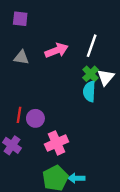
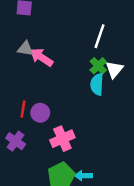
pink arrow: (57, 50) -> (41, 57), moved, turned -125

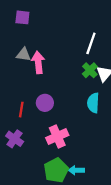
pink arrow: (41, 57) -> (38, 62), turned 50
cyan semicircle: (97, 84) -> (93, 103), moved
purple circle: (40, 113) -> (45, 103), moved

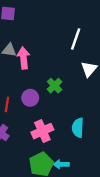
green cross: (90, 70) -> (55, 86), moved
cyan semicircle: (93, 103) -> (78, 128), moved

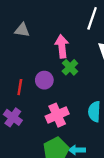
pink arrow: (24, 58) -> (62, 46), moved

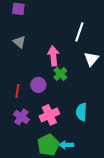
gray triangle: (22, 30) -> (19, 42), turned 32
purple cross: (13, 117) -> (21, 117), moved

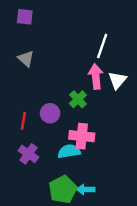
pink arrow: (53, 56) -> (96, 76), moved
cyan semicircle: (81, 112) -> (69, 151), moved, turned 78
pink cross: (49, 115) -> (82, 136), moved, turned 30

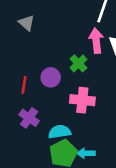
cyan semicircle: (69, 151) -> (59, 132), moved

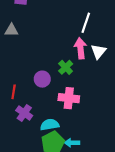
gray triangle: (27, 23) -> (11, 30), moved, turned -40
red line: (24, 85) -> (14, 92), moved

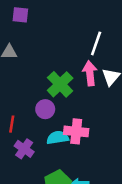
green cross: (66, 67) -> (60, 84), moved, size x1.5
cyan semicircle: (50, 125) -> (58, 138), moved

